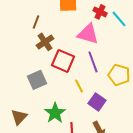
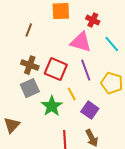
cyan line: (119, 19) -> (112, 44), moved
brown cross: (45, 42) -> (30, 65), moved, turned -36
green star: (55, 113) -> (52, 106), moved

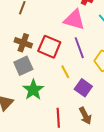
green star: (52, 106) -> (33, 90), moved

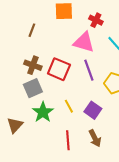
yellow line: (65, 72) -> (69, 106), moved

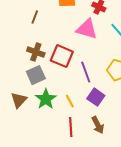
purple line: (89, 70) -> (86, 72), moved
yellow line: (69, 106) -> (70, 101), moved
brown triangle: (15, 125) -> (19, 100), moved

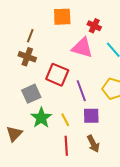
brown cross: (36, 52) -> (27, 57), moved
purple square: (96, 97) -> (91, 116), turned -36
brown triangle: (19, 100) -> (14, 134), moved

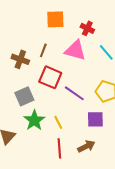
brown line: (30, 36) -> (43, 50), moved
purple line: (81, 91) -> (74, 93), turned -35
purple square: (91, 116) -> (95, 119), moved
brown arrow: (93, 144) -> (86, 146), turned -90

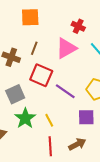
orange square: (55, 19) -> (30, 17), moved
pink triangle: (75, 50) -> (66, 48), turned -45

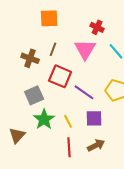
pink triangle: (66, 48) -> (85, 49), turned -30
purple square: (86, 117) -> (94, 118), moved

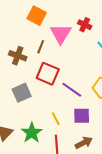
orange square: (49, 18) -> (37, 16), turned 30
pink triangle: (85, 49) -> (61, 34), moved
green star: (44, 119) -> (32, 133), moved

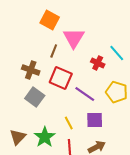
red cross: (85, 25) -> (98, 63), moved
brown cross: (18, 56) -> (31, 70), moved
gray square: (22, 93) -> (35, 97), turned -30

